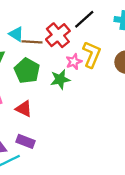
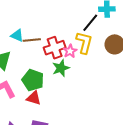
black line: (84, 19) -> (90, 23), moved
red cross: (58, 35) -> (55, 48), moved, turned 30
green pentagon: (27, 71) -> (33, 80), moved

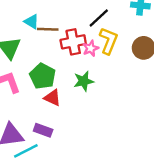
black line: (90, 23) -> (99, 18), moved
green star: (61, 68) -> (84, 81), moved
red triangle: (34, 98) -> (52, 98), moved

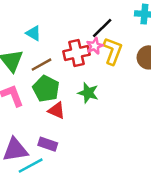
brown line: (48, 29) -> (41, 65), moved, turned -30
pink star: (91, 48) -> (95, 46), moved
green star: (84, 81) -> (88, 93), turned 30

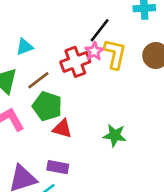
cyan triangle: (33, 33) -> (25, 47), turned -42
green star: (88, 93) -> (115, 135), moved

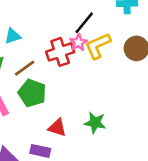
yellow L-shape: (115, 54) -> (98, 46), turned -128
red triangle: (62, 129) -> (57, 128), moved

